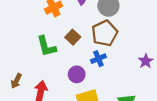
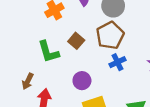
blue cross: (98, 59) -> (117, 62), moved
brown arrow: (16, 81) -> (28, 81), moved

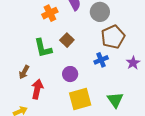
brown pentagon: (110, 35) -> (113, 37), moved

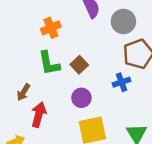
orange cross: (50, 13) -> (51, 28), moved
brown square: (67, 40) -> (79, 65), moved

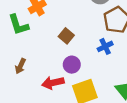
green L-shape: (49, 63) -> (18, 25), moved
red arrow: (39, 115) -> (53, 83), moved, turned -110

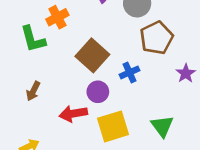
brown square: (66, 36) -> (92, 55), size x1.6
blue cross: (105, 46) -> (130, 72), moved

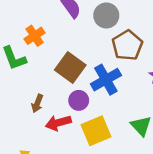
blue cross: (130, 72) -> (106, 80), size x1.6
brown arrow: (33, 91) -> (37, 103), moved

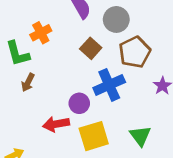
brown square: (70, 68) -> (91, 48), moved, size x0.7
brown arrow: (37, 103) -> (28, 82), moved

